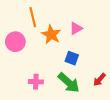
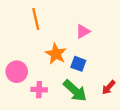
orange star: (51, 35) -> (56, 54), moved
pink circle: (15, 42) -> (17, 72), moved

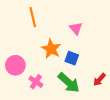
pink triangle: (83, 31) -> (76, 28), turned -40
pink cross: (39, 90) -> (36, 82), turned 32

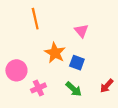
pink cross: (36, 82) -> (38, 88), turned 32
green arrow: (69, 83) -> (74, 89), size x0.7

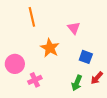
blue square: (77, 63) -> (86, 57), moved
green arrow: (74, 89) -> (77, 83), moved, turned 70

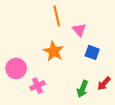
orange line: (32, 17) -> (57, 16), moved
blue square: (86, 57) -> (92, 52), moved

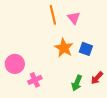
pink triangle: (79, 30) -> (74, 18), moved
orange star: (54, 51) -> (64, 48), moved

